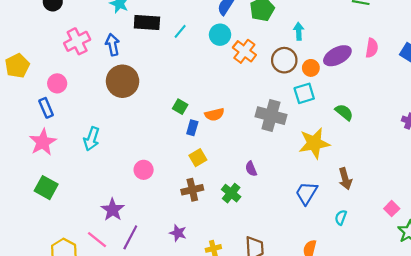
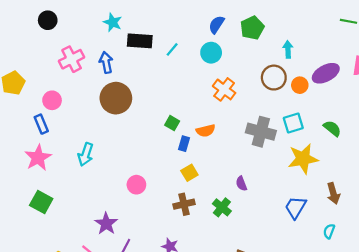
orange cross: (244, 51) -> (224, 89), moved
cyan square: (304, 93) -> (293, 123), moved

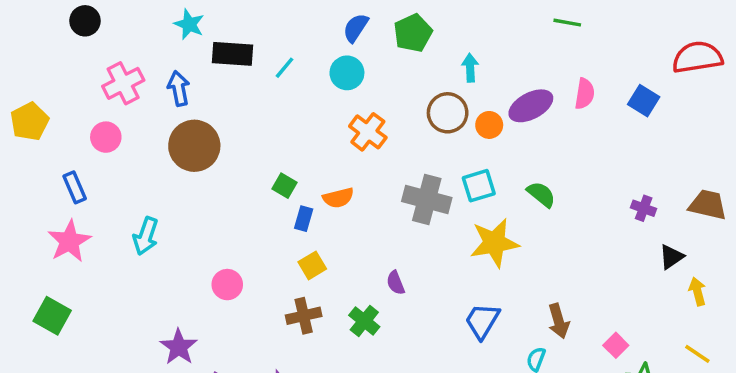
pink circle: (52, 100) -> (106, 137), moved
brown arrow: (333, 193) -> (559, 321), moved
green square: (41, 202) -> (52, 316), moved

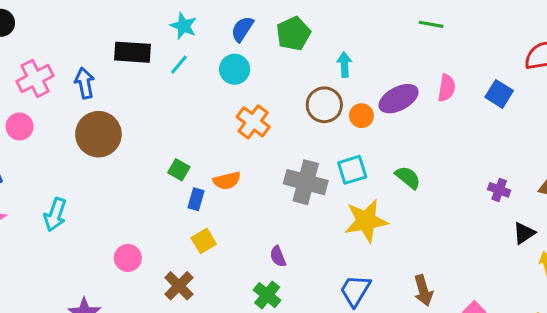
cyan star: (189, 24) -> (184, 26), moved
brown cross: (304, 316) -> (179, 286), moved, turned -32
green cross: (364, 321) -> (267, 295), moved

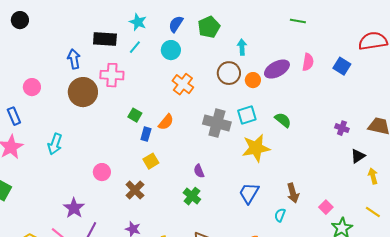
pink cross: (35, 79) -> (112, 75), moved, turned 30
orange semicircle: (227, 181) -> (166, 122), turned -36

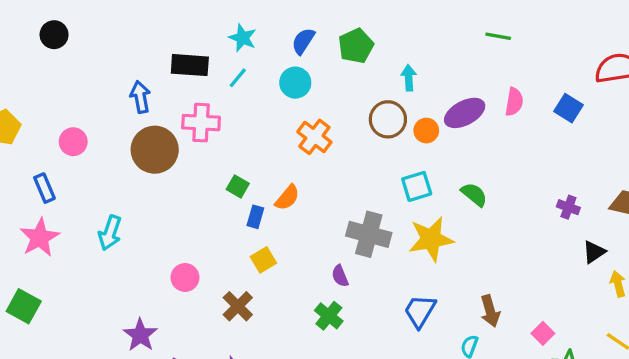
gray cross: (217, 123) -> (369, 234), moved

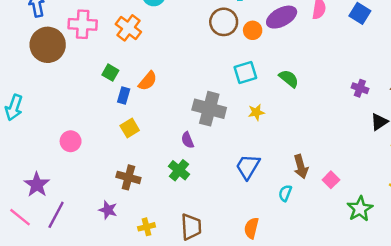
orange cross: (314, 137) -> (128, 28), moved
yellow star: (431, 239) -> (256, 112), size x0.5
brown cross: (238, 306) -> (128, 177), moved, turned -30
pink square: (543, 333) -> (331, 180), moved

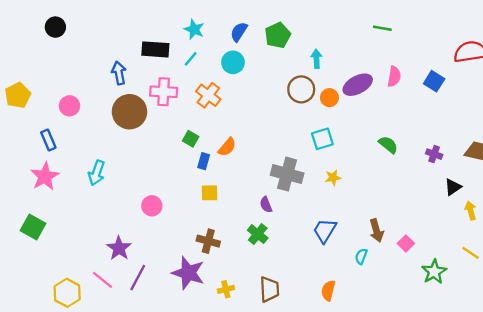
green semicircle: (289, 79) -> (388, 145), moved
yellow square: (130, 128) -> (209, 193), turned 30
purple star: (108, 210) -> (188, 273), size x1.8

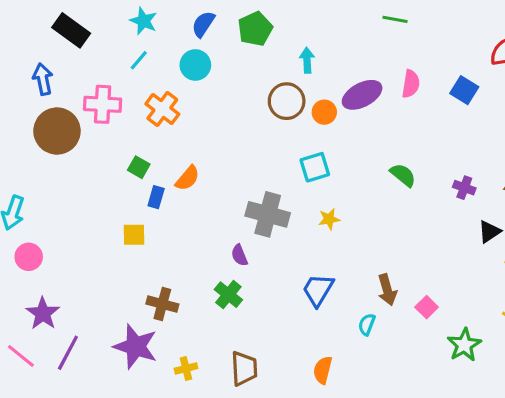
black rectangle: (155, 49) -> (71, 30), moved, turned 32
yellow square: (209, 193) -> (134, 235), moved
pink circle: (152, 206) -> (29, 257), moved

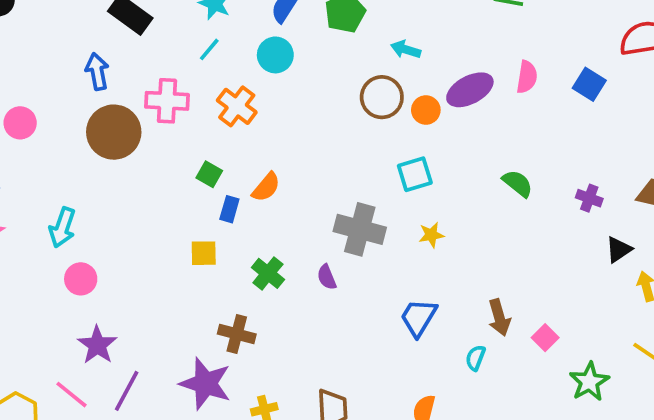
cyan arrow: (307, 60) -> (406, 49), turned -70
green cross: (228, 295) -> (268, 273), moved

